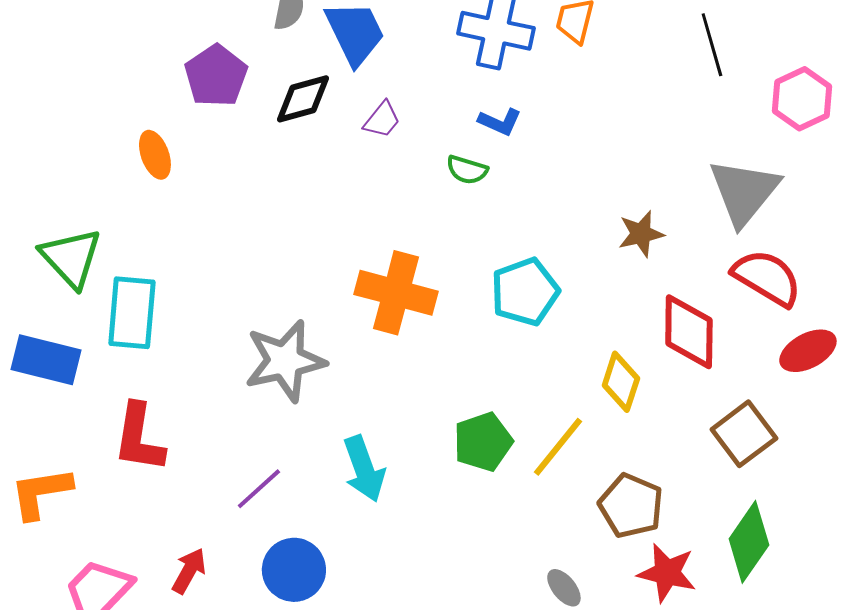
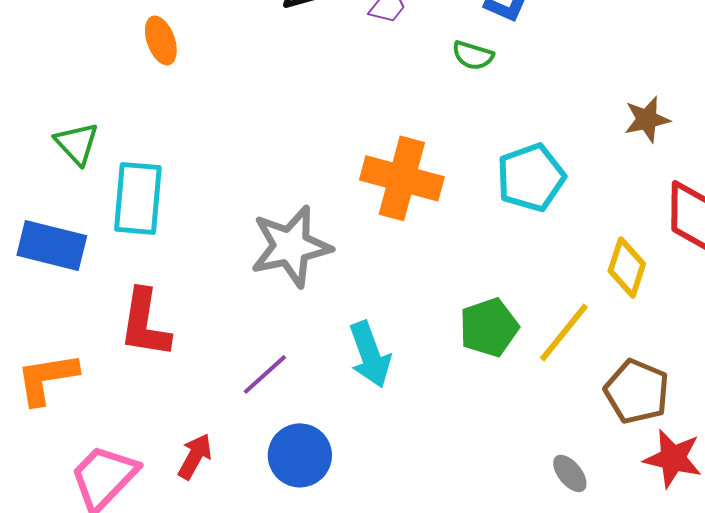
green triangle: (71, 258) -> (77, 143), size x0.7

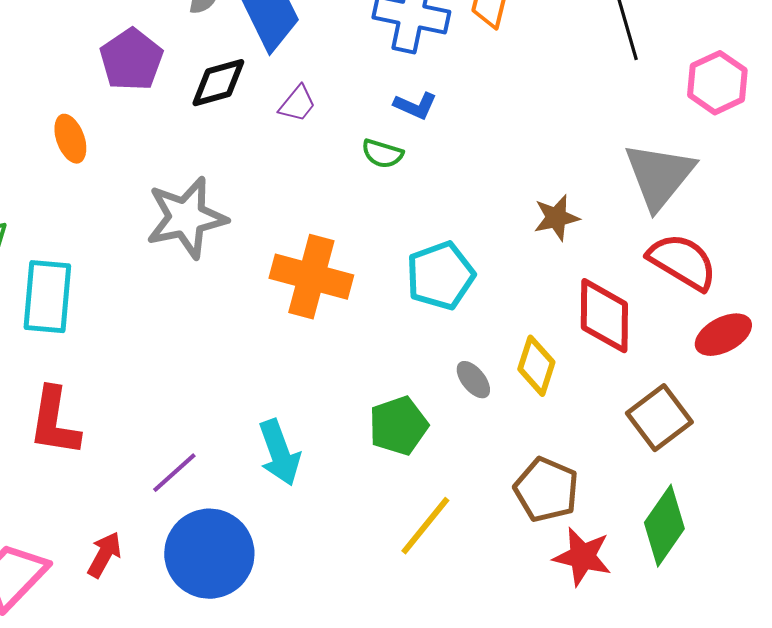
gray star: (291, 246) -> (186, 218), moved
yellow line: (564, 332) -> (425, 526), moved
blue circle: (300, 455) -> (209, 554), size x1.4
gray ellipse: (570, 473) -> (473, 380), moved

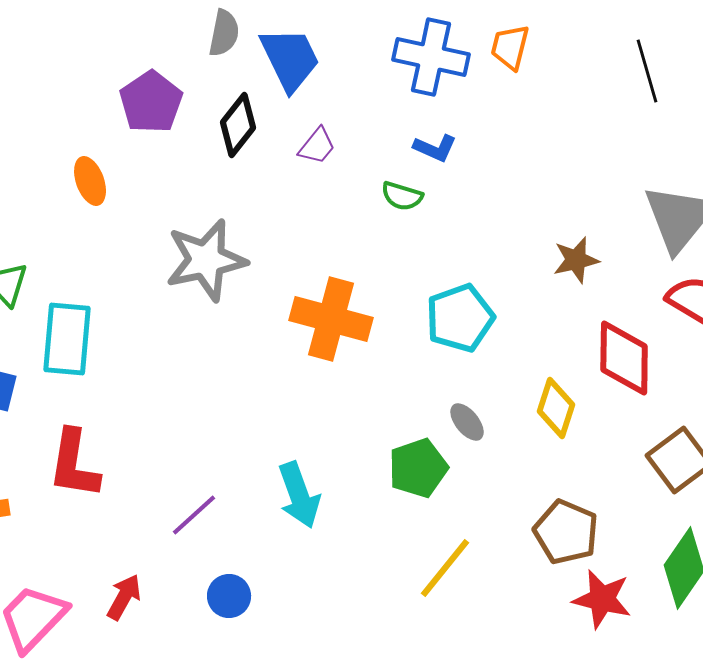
black diamond: (218, 83) -> (238, 125), turned -36
gray ellipse: (473, 380) -> (467, 422), moved
blue circle: (209, 554) -> (229, 596), size x0.5

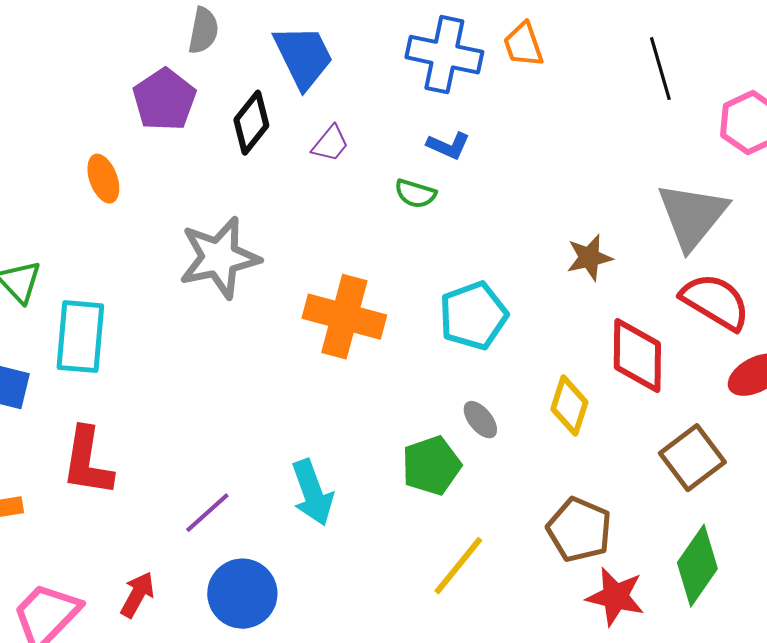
gray semicircle: (224, 33) -> (203, 31), moved
orange trapezoid: (510, 47) -> (523, 45), turned -33
blue circle: (229, 596) -> (242, 594), size x1.6

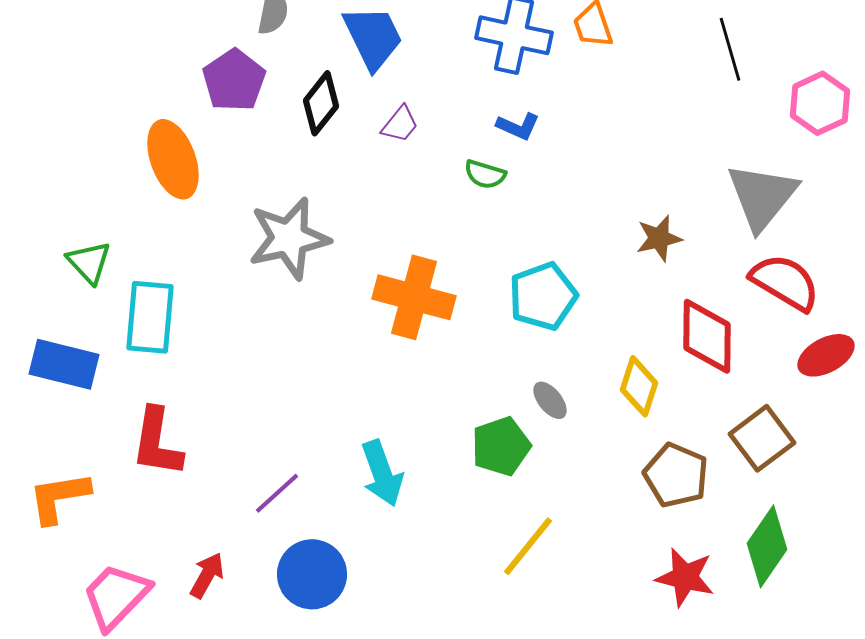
orange ellipse: (103, 179) -> (173, 159), size x1.6
brown pentagon: (579, 530) -> (676, 475), moved

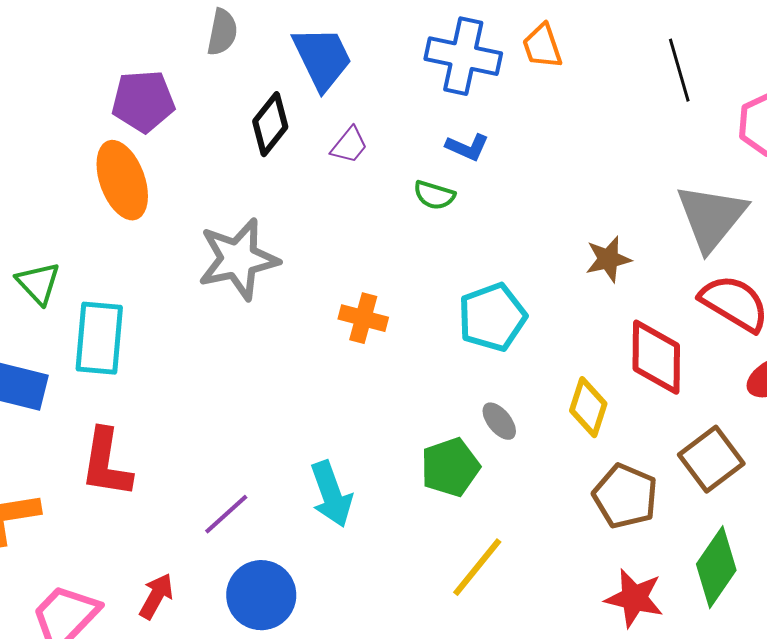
purple pentagon: (234, 80) -> (143, 101), moved, turned 30
orange cross: (414, 297) -> (363, 318), size x0.6

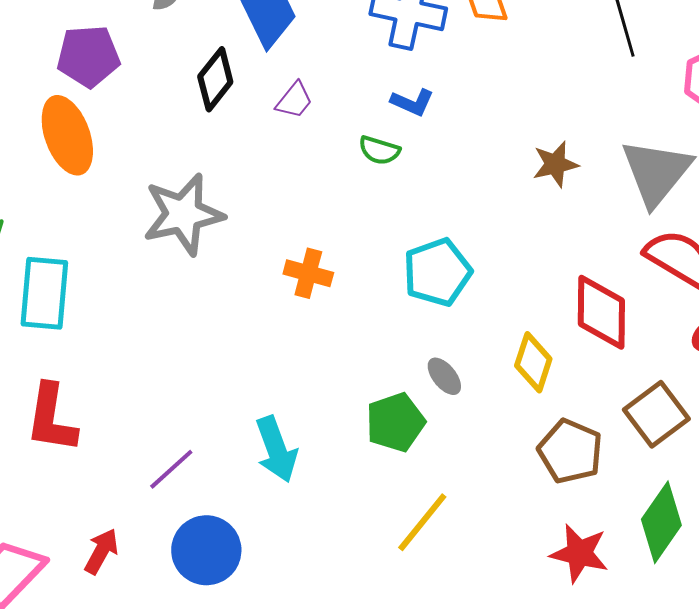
brown star: (608, 259) -> (555, 164), moved

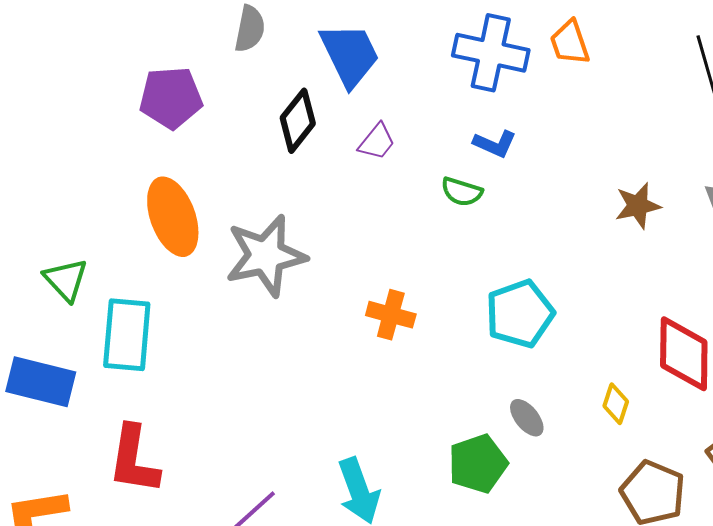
orange ellipse: (67, 135) -> (173, 217), moved
yellow diamond: (533, 362) -> (616, 404), size x0.7

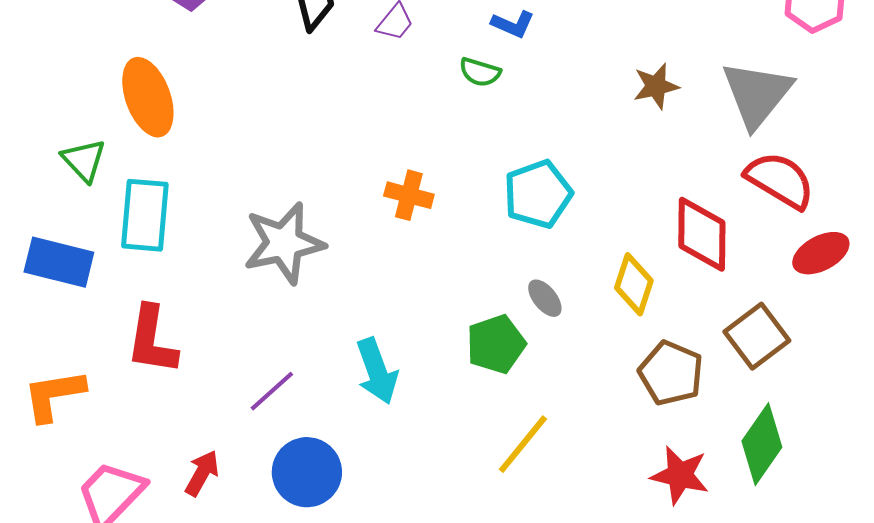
orange ellipse: (173, 217) -> (148, 97), moved
gray star: (266, 256) -> (284, 243), moved
yellow diamond: (616, 404) -> (634, 284), size x1.5

